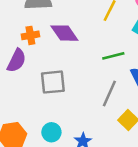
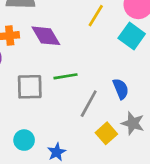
green line: (113, 56) -> (65, 76), moved

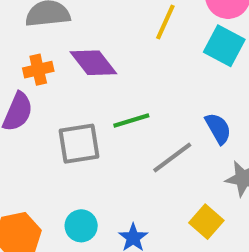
gray line: (89, 104) -> (172, 157), turned 32
yellow square: (106, 133) -> (206, 222), moved

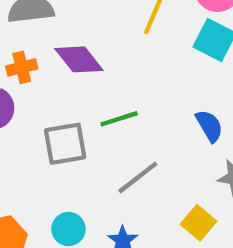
gray line: (172, 157) -> (138, 177), moved

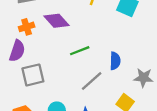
blue semicircle: (209, 126) -> (115, 61), moved, turned 36
gray square: (65, 144) -> (33, 75), moved

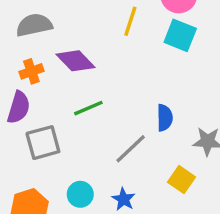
green line: (80, 51) -> (88, 108), moved

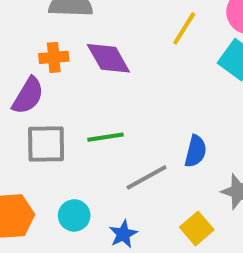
green line: (88, 108) -> (105, 137), moved

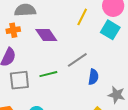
orange cross: (54, 57) -> (13, 30), moved
gray line: (147, 177) -> (77, 60), moved

